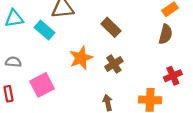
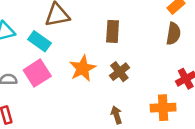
brown rectangle: (111, 27) -> (113, 31), turned 54
pink square: (42, 85) -> (37, 73), moved

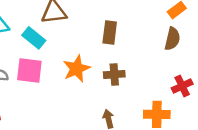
brown cross: (119, 72) -> (114, 74), turned 30
pink square: (37, 73) -> (29, 71), turned 36

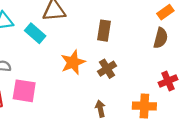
pink square: (29, 71) -> (24, 91), moved
brown cross: (114, 74) -> (107, 69), turned -30

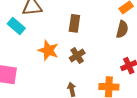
orange star: (73, 62) -> (48, 50), turned -30

